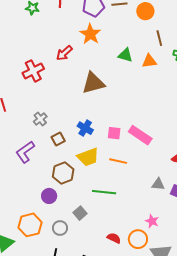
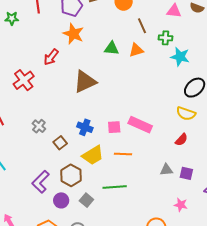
purple L-shape: (25, 152) -> (41, 182), moved
gray square: (80, 213) -> (86, 200), moved
pink star: (152, 221) -> (181, 205), moved

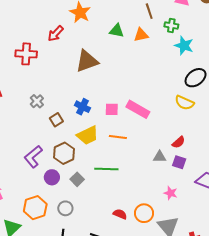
red cross: (24, 80) -> (26, 54), turned 35
red semicircle: (181, 140) -> (179, 142), moved

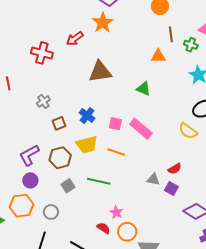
green cross: (171, 25) -> (191, 45), moved
green triangle: (117, 31) -> (143, 89), moved
purple circle: (52, 177) -> (30, 180), moved
pink star: (171, 193) -> (116, 212), moved

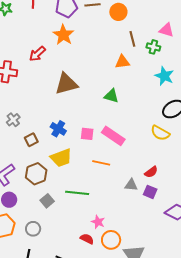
orange line: (116, 152) -> (101, 163), moved

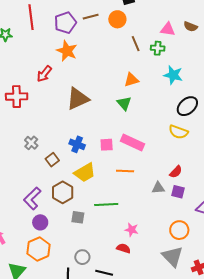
orange triangle: (122, 62) -> (131, 80), moved
green triangle: (111, 96) -> (124, 103), turned 42
gray square: (47, 201) -> (78, 217), turned -32
gray circle: (33, 229) -> (82, 257), moved
orange circle: (111, 240) -> (179, 230), moved

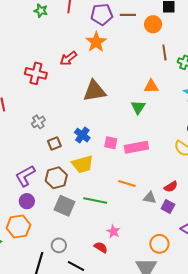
pink rectangle: (133, 142) -> (136, 147), turned -50
orange line: (125, 171) -> (127, 184), moved
gray square: (78, 217) -> (65, 206), size x1.5

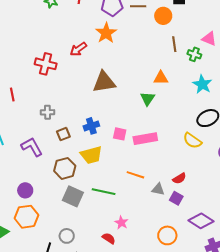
gray cross: (38, 122) -> (48, 112), turned 32
blue cross: (82, 135) -> (91, 126), turned 35
purple L-shape: (25, 176) -> (32, 147), moved, turned 90
purple circle: (27, 201) -> (25, 190), moved

